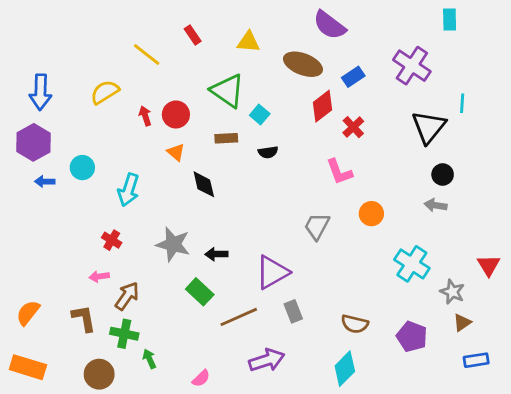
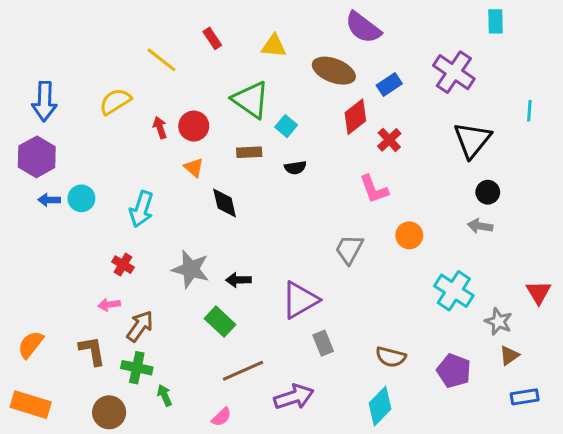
cyan line: (462, 103) -> (529, 111), moved
cyan circle: (82, 168) -> (81, 198), moved
brown line: (239, 317) -> (243, 371), moved

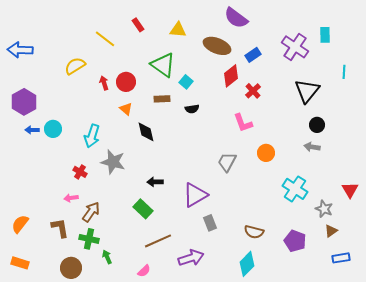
cyan rectangle: (495, 21) -> (325, 35), moved
blue arrow: (44, 101) -> (20, 50), moved, turned 90
gray star: (191, 269) -> (113, 162), moved
orange rectangle: (31, 405) -> (20, 263), size x0.7

